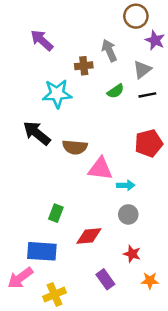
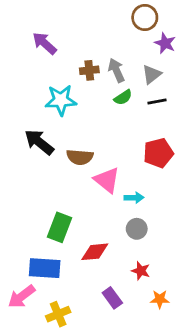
gray arrow: (109, 50) -> (116, 70), moved
pink triangle: (100, 169) -> (107, 180), turned 32
green rectangle: (56, 213) -> (59, 227), size x1.5

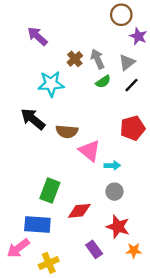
brown cross: (89, 70) -> (75, 59), turned -35
black line: (157, 101) -> (131, 85), turned -35
red star: (141, 271) -> (118, 227), size x1.5

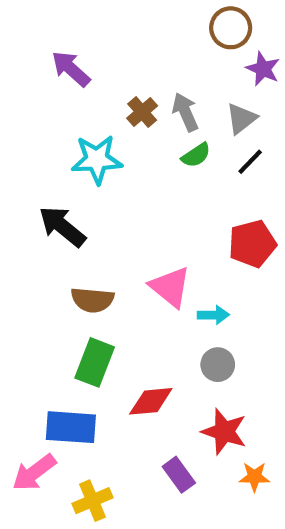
brown semicircle: (67, 131) -> (92, 300), moved

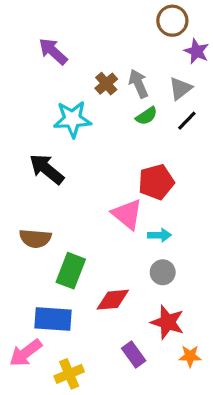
red pentagon: (252, 244) -> (156, 182), moved
brown semicircle: (92, 300) -> (35, 238), moved

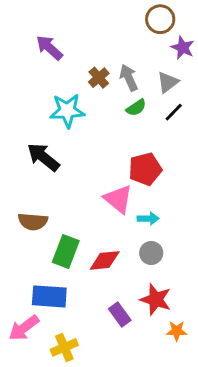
red diamond: (113, 300) -> (105, 260), moved
purple rectangle: (134, 355) -> (120, 314), moved

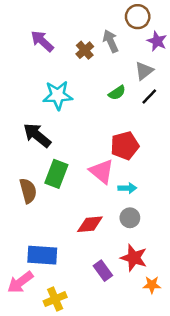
brown cross: (99, 78) -> (85, 50), moved
gray arrow: (129, 78) -> (111, 41), moved
brown semicircle: (33, 222) -> (28, 191), turned -110
green rectangle: (66, 251) -> (56, 174), moved

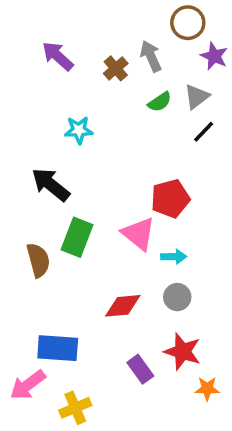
green semicircle: (117, 93) -> (160, 102), moved
cyan star: (58, 95) -> (79, 130), size x0.7

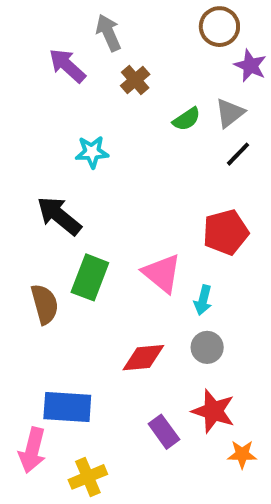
gray arrow: (151, 56) -> (108, 33), moved
red pentagon: (170, 199) -> (226, 232), moved
cyan arrow: (174, 257) -> (203, 300), turned 105
pink arrow: (28, 385) -> (32, 450), turned -39

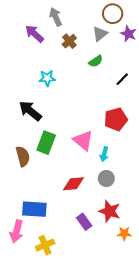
gray triangle: (230, 113) -> (100, 34), moved

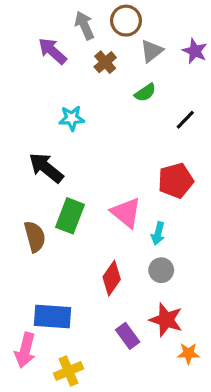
brown circle: (113, 14) -> (126, 21), moved
red diamond: (74, 184) -> (112, 278), turned -50

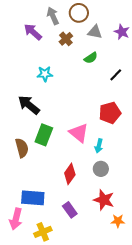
gray triangle: (152, 51) -> (95, 32), turned 49
purple rectangle: (128, 336) -> (70, 210), moved

